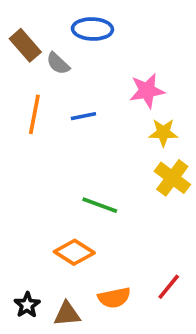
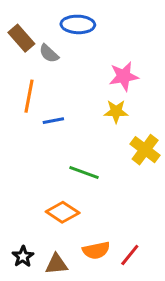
blue line: (83, 116) -> (53, 121), moved
yellow star: (163, 132) -> (116, 111), moved
red line: (169, 287) -> (130, 255), moved

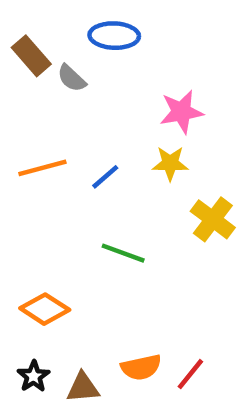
orange line: (29, 96) -> (42, 168), moved, turned 64
blue line: (53, 121) -> (105, 177), moved, turned -30
orange diamond: (63, 212) -> (45, 309), moved

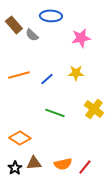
pink star: (181, 112) -> (81, 38), moved
yellow cross: (213, 219) -> (94, 109), moved
brown triangle: (83, 388) -> (34, 163), moved

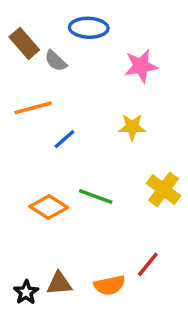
orange line: (19, 75) -> (33, 108), moved
blue line: (47, 79) -> (64, 139), moved
orange diamond: (20, 138) -> (49, 207), moved
red line: (85, 167) -> (148, 264), moved

